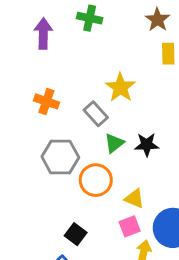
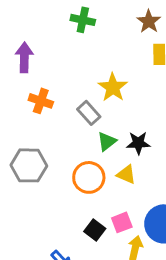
purple arrow: (43, 34) -> (24, 57), moved
gray hexagon: (60, 157) -> (29, 165), moved
yellow triangle: (134, 199) -> (126, 174), moved
black square: (76, 234) -> (95, 230), moved

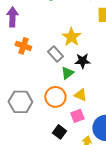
black star: (138, 143) -> (82, 61), moved
gray hexagon: (29, 165) -> (20, 102), moved
pink square: (122, 222) -> (77, 116), moved

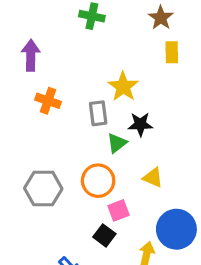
gray rectangle: (55, 54) -> (98, 113), turned 35
yellow triangle: (80, 95) -> (153, 178), moved
pink square: (77, 116) -> (118, 210), moved

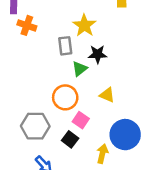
orange cross: (48, 101) -> (27, 25), moved
gray hexagon: (43, 188) -> (35, 126), moved
pink square: (118, 210) -> (81, 120), turned -35

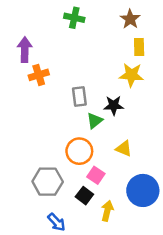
orange cross: (27, 25) -> (39, 75), turned -36
yellow star: (84, 25) -> (131, 75), moved, turned -30
yellow arrow: (102, 154) -> (107, 211), moved

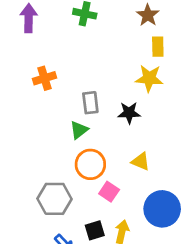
purple arrow: (25, 50) -> (29, 18), moved
green triangle: (95, 121) -> (79, 130), moved
black square: (84, 196) -> (95, 230), moved, turned 36

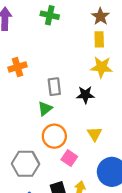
yellow rectangle: (158, 47) -> (99, 39), moved
yellow triangle: (141, 162) -> (95, 134), turned 35

